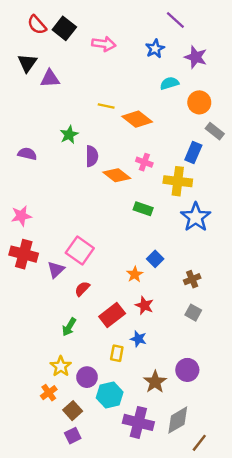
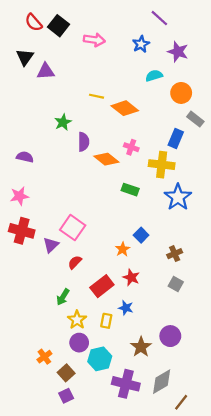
purple semicircle: (27, 154) -> (25, 157), moved
yellow star: (61, 366) -> (77, 320), moved

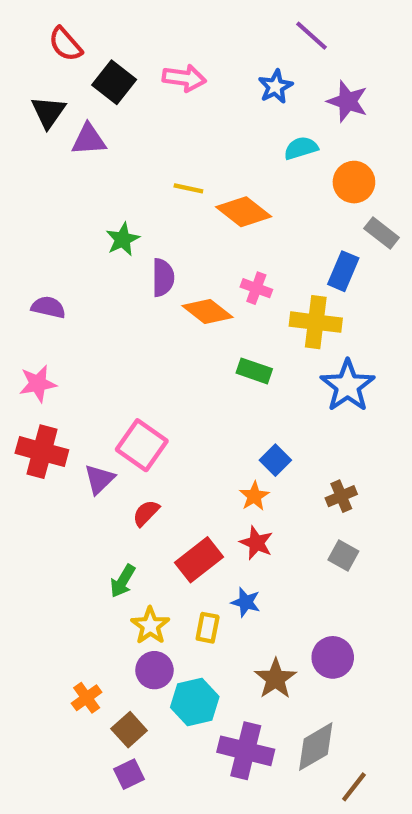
black square: (59, 26) -> (114, 82), moved
orange star: (123, 249) -> (254, 496), moved

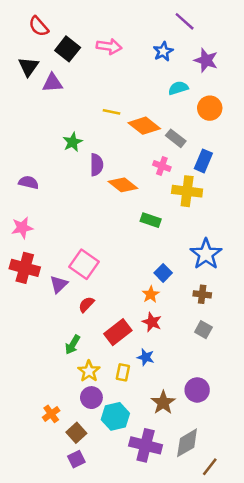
gray rectangle: (382, 233) -> (176, 138), moved
pink cross: (256, 288) -> (162, 166), moved
blue star: (348, 386) -> (206, 254), moved
brown cross: (341, 496) -> (202, 294), turned 30

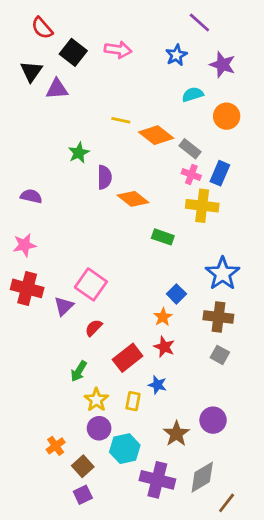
pink cross: (162, 166) -> (191, 175), moved
brown cross: (202, 294) -> (218, 317), size x1.5

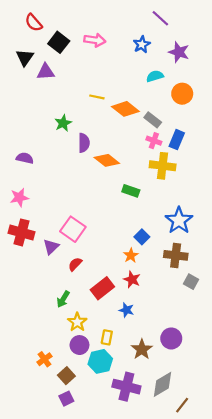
gray square: (220, 355) -> (191, 282), moved
yellow rectangle: (133, 401) -> (107, 337), moved

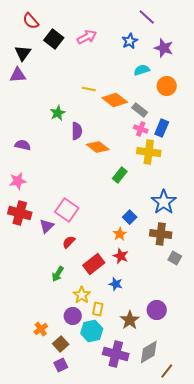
pink arrow: (95, 40) -> (87, 37), turned -36
purple triangle: (46, 72) -> (18, 75), moved
green rectangle: (131, 191) -> (120, 175), turned -70
yellow star: (77, 322) -> (82, 295), moved

